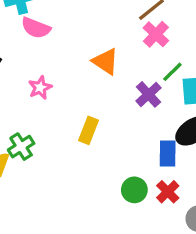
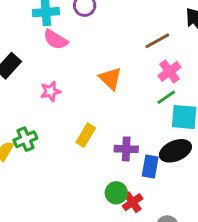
pink cross: (156, 34) -> (169, 71), moved
purple cross: (148, 94) -> (126, 149), moved, turned 35
red cross: (168, 192) -> (133, 202), moved

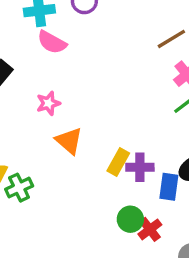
orange triangle: (110, 79) -> (69, 141), moved
yellow rectangle: (86, 135) -> (118, 162), moved
green cross: (25, 139) -> (19, 188), moved

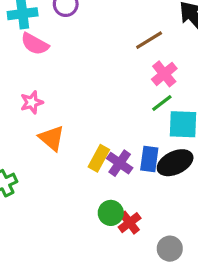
purple cross: (140, 167) -> (120, 163), turned 35
blue rectangle: (169, 187) -> (149, 159), moved

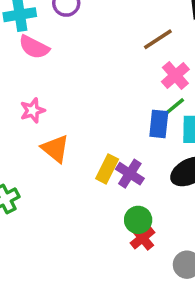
blue rectangle: (149, 159) -> (159, 124), moved
green circle: (111, 213) -> (138, 220), moved

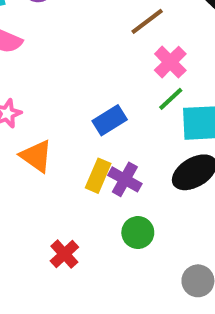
blue rectangle: (159, 124) -> (110, 120), moved, turned 56
red cross: (142, 238) -> (64, 254), moved

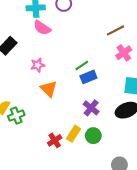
green line: (171, 99) -> (82, 65), moved
yellow rectangle: (98, 176) -> (74, 134), moved

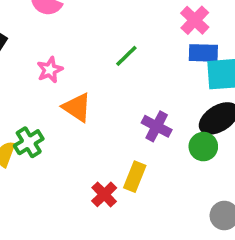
blue rectangle: (88, 77) -> (203, 53), moved, turned 35
green cross: (16, 116) -> (29, 142), moved
green circle: (93, 136) -> (203, 147), moved

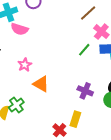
green line: (126, 56) -> (84, 50), moved

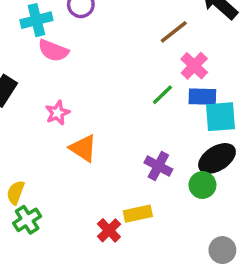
green cross: (16, 105) -> (27, 220), moved
yellow rectangle: (75, 119) -> (138, 214), turned 56

